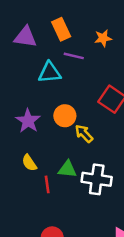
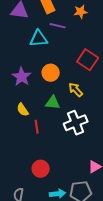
yellow arrow: (84, 134) -> (76, 90), moved
green triangle: (67, 169) -> (53, 103), moved
white cross: (97, 179) -> (76, 123), turned -30

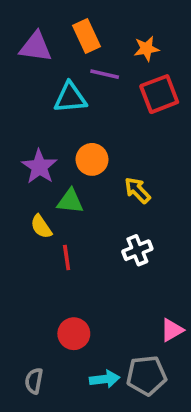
red square: (88, 60) -> (159, 94), moved, turned 35
green triangle: (53, 103) -> (70, 201), moved
white cross: (76, 123) -> (137, 250), size x0.7

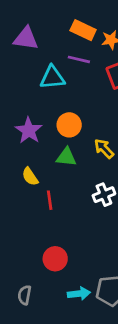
orange rectangle: (87, 36) -> (83, 30), moved, turned -40
green triangle: (70, 201) -> (66, 157), moved

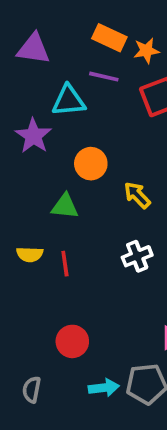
purple star: (29, 130) -> (33, 136), moved
green triangle: (66, 157) -> (65, 206), moved
yellow semicircle: (30, 176) -> (30, 254), moved, turned -54

